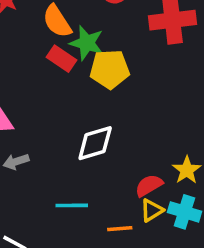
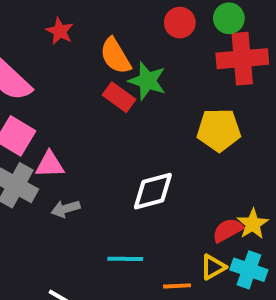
yellow pentagon: (110, 69) -> (219, 130), moved
red semicircle: (149, 185) -> (228, 230), moved

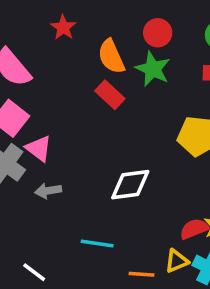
red circle: (180, 23) -> (158, 33), moved
green star: (147, 81) -> (153, 69), moved
pink triangle: (50, 165) -> (39, 149), turned 32

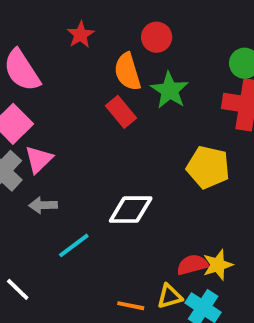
red circle: (158, 33) -> (157, 37), moved
pink triangle: (39, 149) -> (39, 159), turned 32
cyan line: (97, 243) -> (74, 245), moved, turned -52

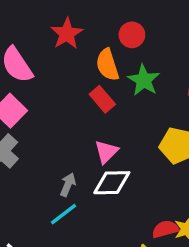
red star: (80, 35) -> (67, 34), size x1.4
pink triangle: (39, 159) -> (106, 152), moved
gray arrow: (43, 205) -> (68, 185), moved, turned 115

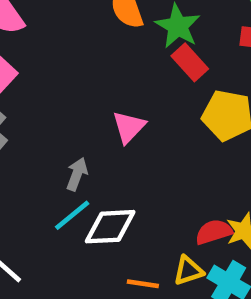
red rectangle: (102, 99) -> (190, 62), moved
white diamond: (112, 183) -> (110, 227), moved

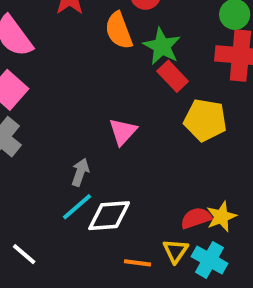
yellow triangle: (188, 271) -> (175, 251), turned -36

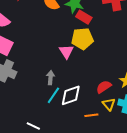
yellow pentagon: (205, 120) -> (82, 39), moved
red semicircle: (196, 218) -> (104, 87), moved

